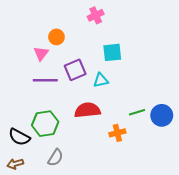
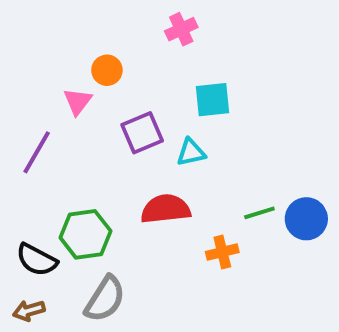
purple line: (45, 80) -> (37, 152), moved, turned -60
gray semicircle: (55, 158) -> (105, 299), size x1.4

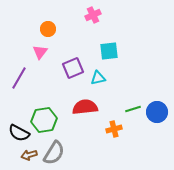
orange circle: (107, 70) -> (48, 29), moved
brown arrow: (29, 311) -> (29, 155), moved

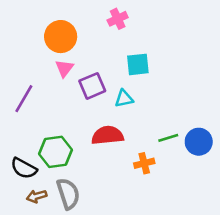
orange circle: (48, 29) -> (61, 37), size x1.6
pink triangle: (40, 52) -> (64, 68), moved
gray semicircle: (54, 153) -> (68, 194), turned -50

